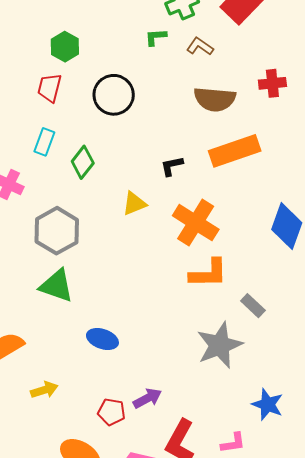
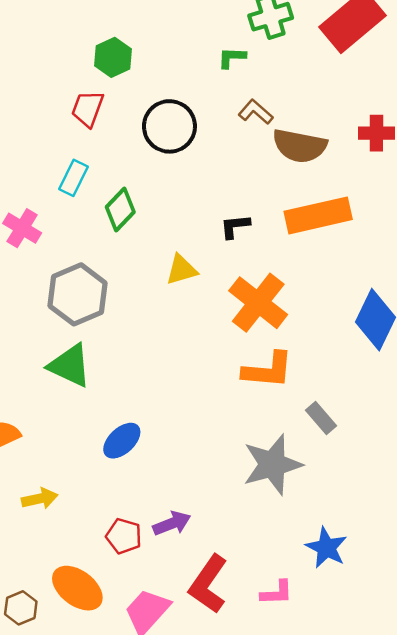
brown L-shape: (200, 46) -> (256, 112), moved
blue ellipse: (102, 339) -> (122, 441), turned -68

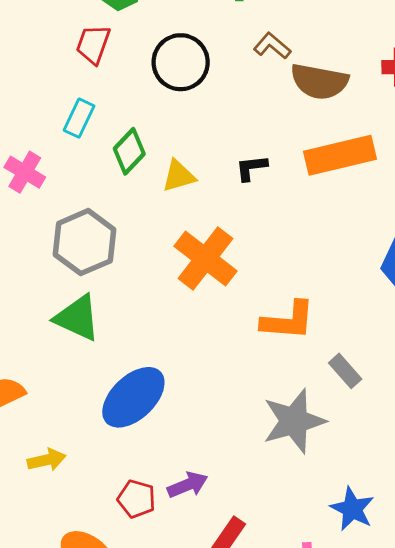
yellow triangle: (181, 270) -> (179, 176), moved
orange cross: (258, 303) -> (205, 259), moved
blue ellipse: (122, 441) -> (133, 397), size x1.6

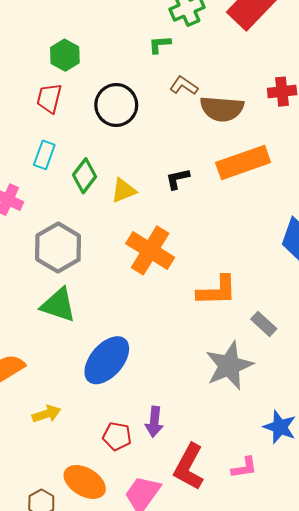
purple arrow: (188, 485) -> (154, 422), turned 124

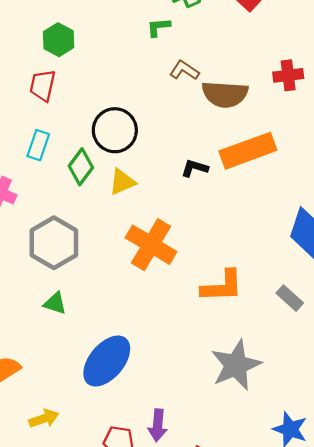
black circle: (116, 105) -> (115, 130), moved
black L-shape: (178, 179) -> (195, 168), moved, turned 30
green triangle: (58, 305) -> (55, 303), size x0.6
gray rectangle: (264, 324) -> (290, 298), moved

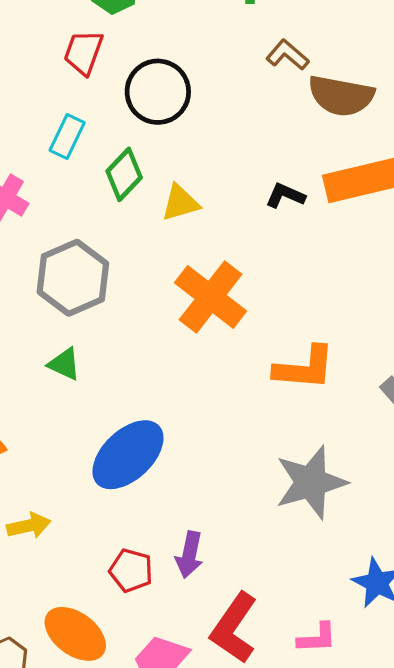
black circle: (115, 130) -> (158, 92), moved

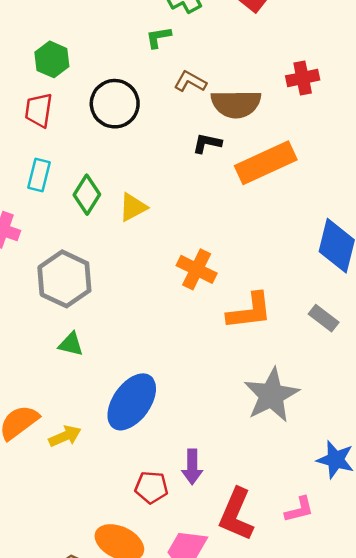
black circle: (158, 92) -> (115, 104), moved
black L-shape: (285, 196) -> (207, 143), moved
orange cross: (211, 297) -> (197, 269), moved, size x0.7
yellow arrow: (29, 526) -> (65, 436), moved

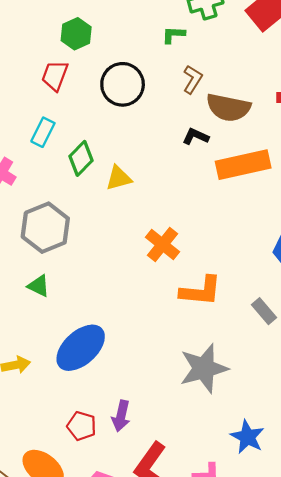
brown L-shape: (190, 82) -> (193, 79), turned 80

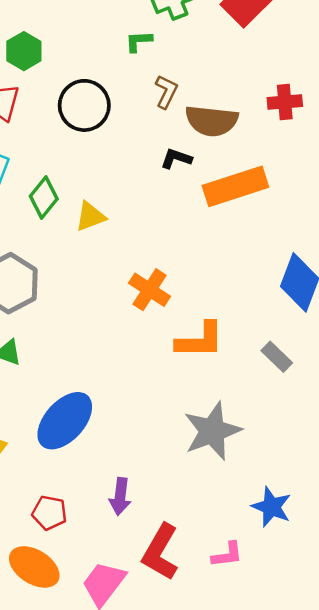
red pentagon: (82, 426) -> (49, 513), moved

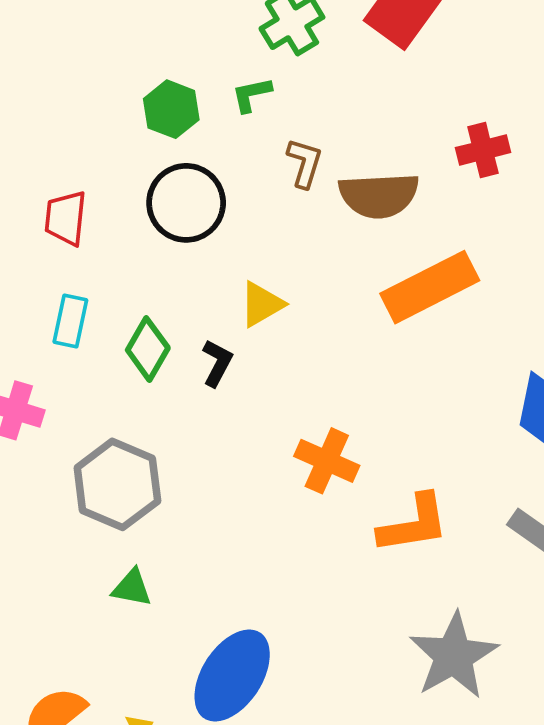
green hexagon: (24, 51) -> (171, 109), moved
black L-shape: (176, 159) -> (217, 363), moved, turned 108
yellow triangle: (90, 216) -> (262, 304), moved

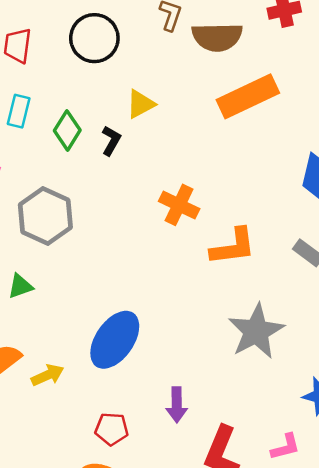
green triangle: (132, 588) -> (20, 286), moved, turned -32

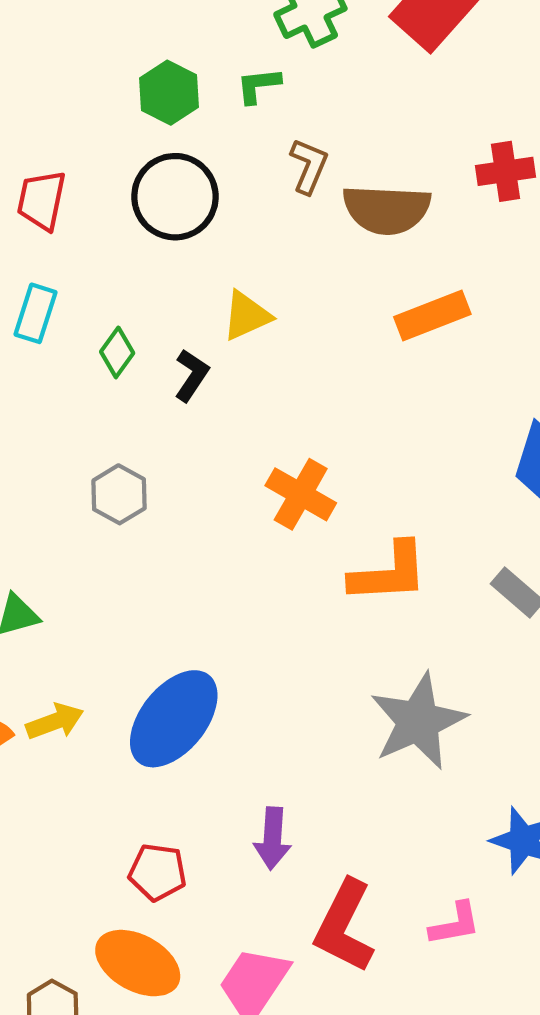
orange rectangle: (248, 96) -> (432, 315), size x0.7
green diamond: (67, 130) -> (117, 352), size x0.7
gray hexagon: (45, 216) -> (119, 494), moved, size x0.6
yellow arrow: (47, 375) -> (55, 721), moved

